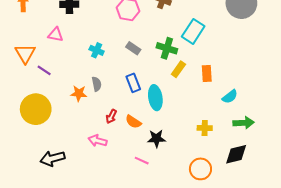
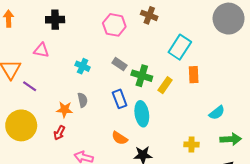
green cross: (167, 48) -> (142, 76), moved
orange rectangle: (207, 73) -> (194, 75), moved
red arrow: (111, 116) -> (59, 133), moved

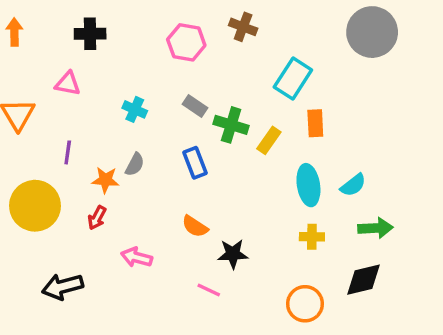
purple line: (30, 86) -> (68, 152), moved, turned 64
gray semicircle: (83, 100) -> (135, 164), turned 40
cyan ellipse: (142, 114) -> (308, 185), moved

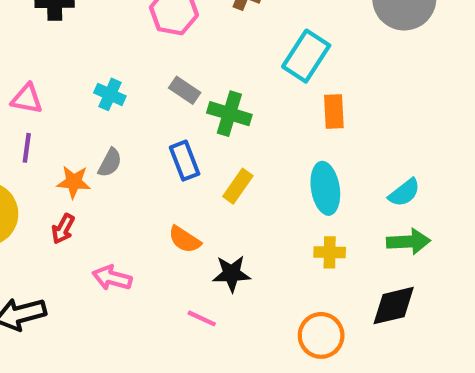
pink triangle: (68, 84) -> (27, 99), moved
yellow rectangle: (269, 140) -> (238, 186), moved
cyan semicircle: (353, 185) -> (404, 193), moved

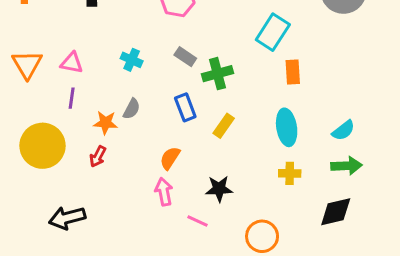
green cross: (229, 114) -> (218, 74), turned -32
orange semicircle: (185, 239) -> (170, 158), moved, turned 90
pink arrow: (112, 278) -> (164, 192), moved, turned 64
orange circle: (321, 335) -> (262, 236), moved

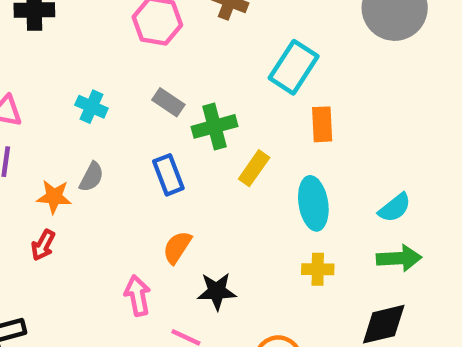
yellow rectangle: (224, 126) -> (254, 168), moved
orange semicircle: (170, 158) -> (177, 247), moved

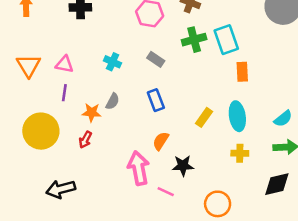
cyan rectangle: (294, 67) -> (226, 40), turned -52
green cross: (214, 126) -> (194, 40), moved
yellow rectangle: (254, 168) -> (204, 117), moved
pink arrow: (138, 296) -> (138, 168), size x1.5

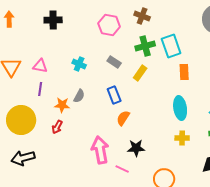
yellow rectangle: (204, 117) -> (140, 73), moved
orange semicircle: (161, 141) -> (123, 118), moved
black arrow: (61, 189) -> (23, 158), moved

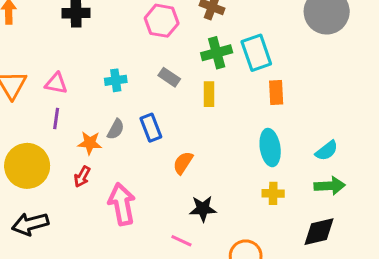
cyan cross: (79, 64) -> (116, 80), turned -32
yellow rectangle: (140, 73) -> (209, 94), turned -35
blue rectangle: (114, 95) -> (151, 128), moved
pink arrow: (100, 150) -> (122, 204), moved

